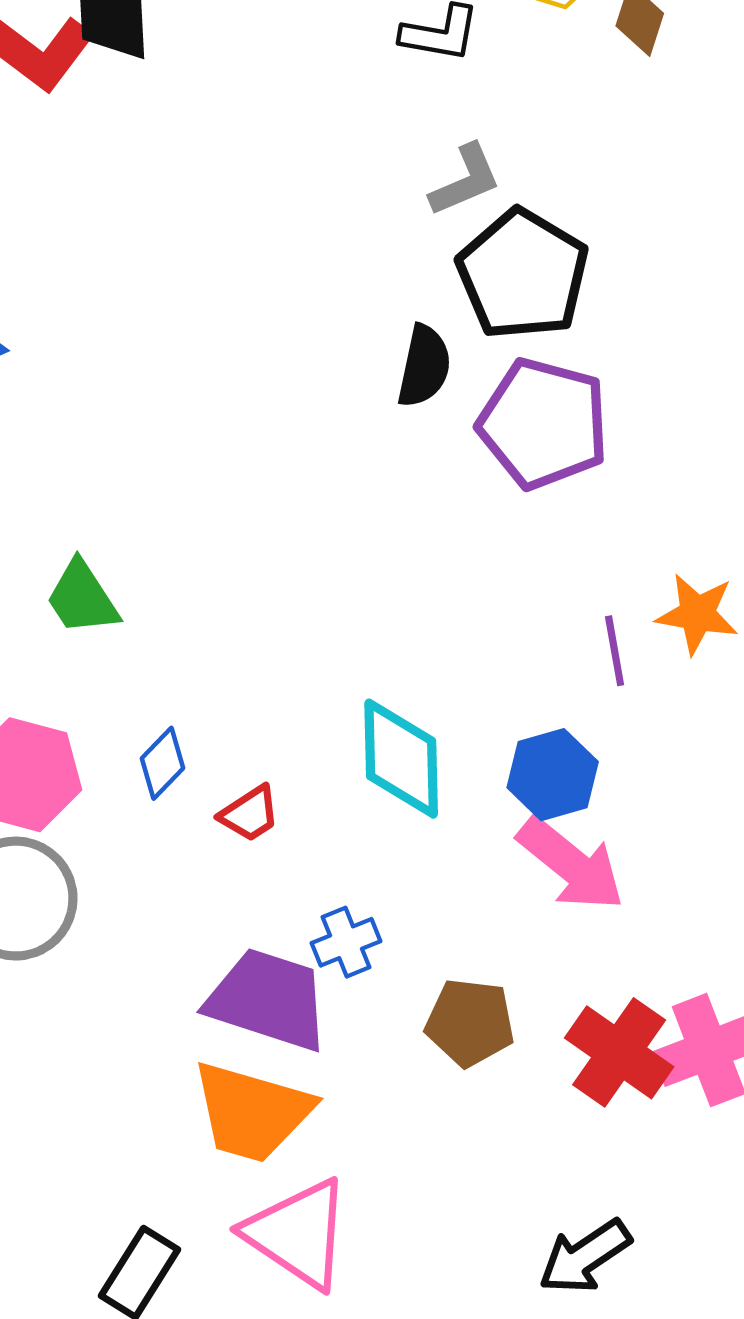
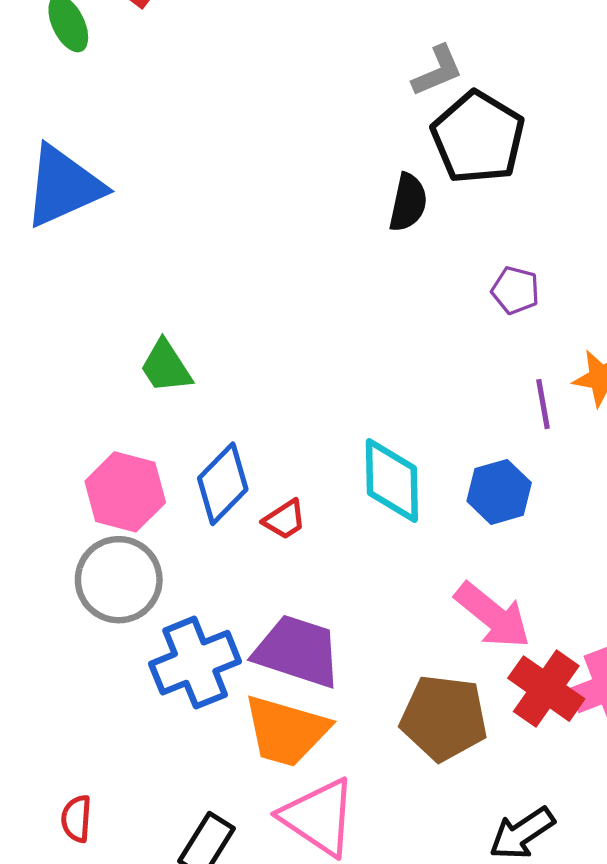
purple pentagon: (543, 424) -> (515, 290), moved, size x0.5
blue diamond: (162, 763) -> (223, 484), size x1.6
pink arrow: (571, 864) -> (493, 615), moved
blue cross: (346, 942) -> (195, 663), moved, size x1.8
brown pentagon: (470, 1022) -> (444, 718), moved, size x1.4

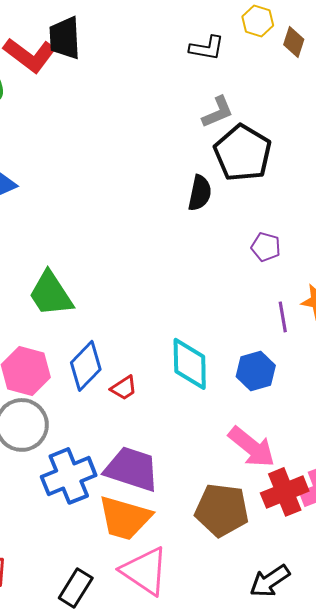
green trapezoid: (166, 367) -> (51, 294), size x1.4
red cross: (546, 689) -> (285, 492), turned 33

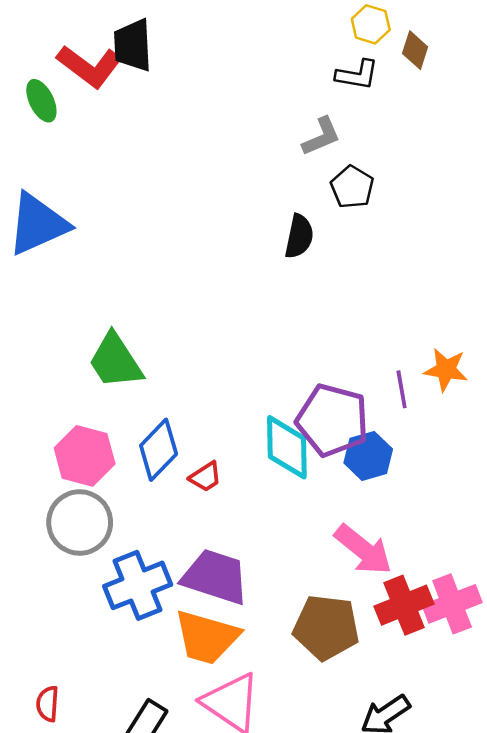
black L-shape: (207, 48) -> (357, 75), moved
black pentagon: (243, 153) -> (352, 187), size x0.6
purple pentagon: (266, 247) -> (332, 420), moved, size x2.0

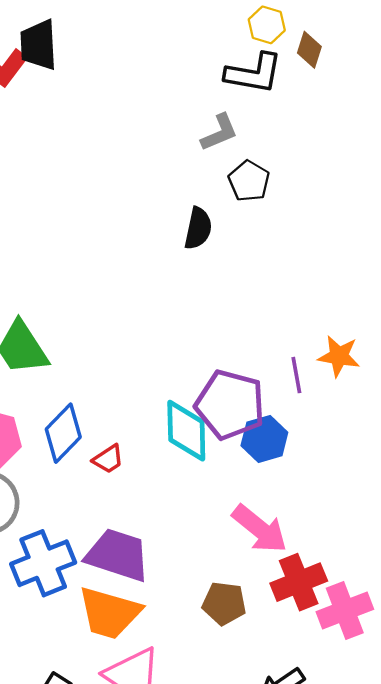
black L-shape: (357, 75) -> (254, 73), size x1.4
pink cross: (452, 604) -> (345, 611), moved
brown pentagon: (326, 627) -> (224, 603), size x0.7

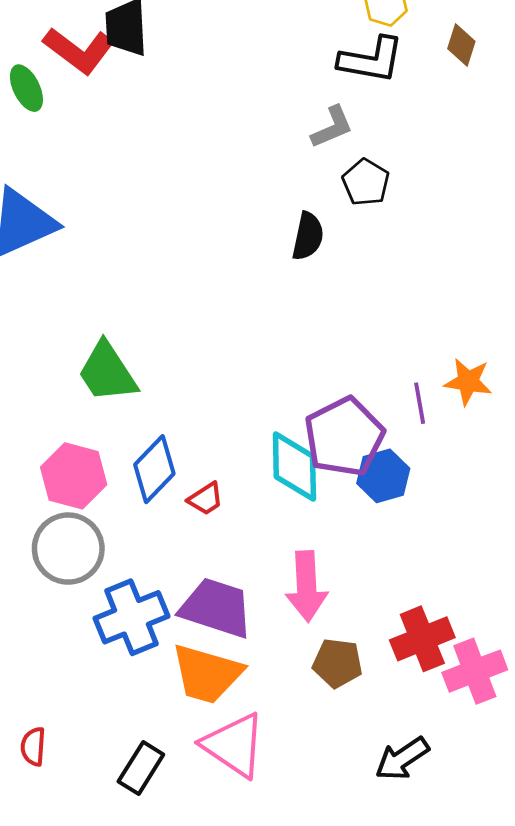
brown diamond: (309, 50) -> (461, 45), moved
purple pentagon: (230, 405) -> (344, 437), turned 30
pink arrow: (260, 529) -> (307, 586), moved, turned 48

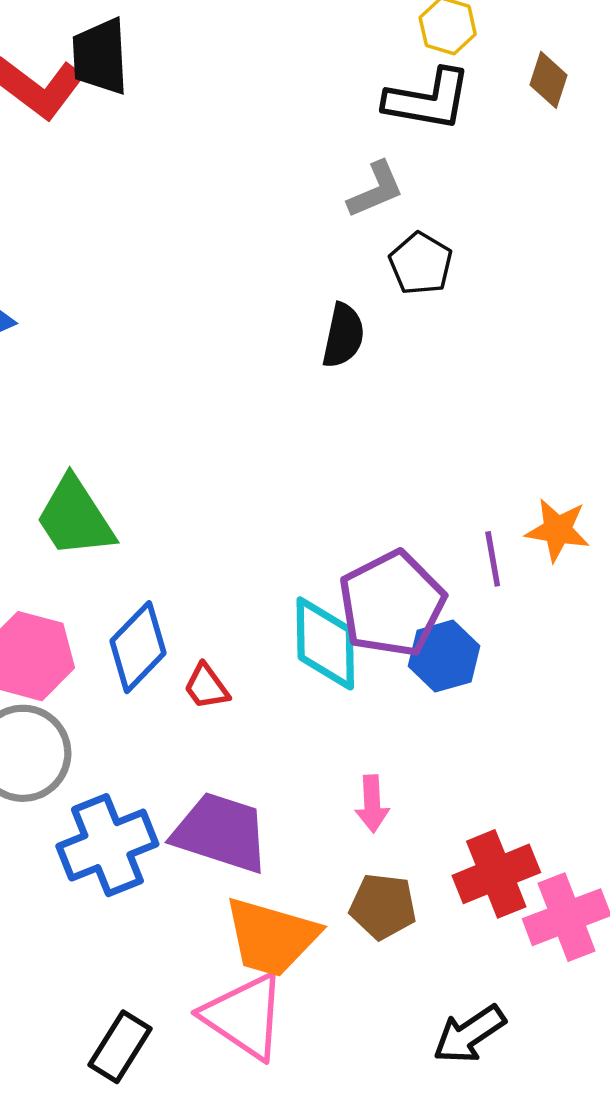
red trapezoid: (206, 499) -> (206, 687), turned 87
pink arrow: (307, 586) -> (372, 804), moved, size x0.6
orange trapezoid: (207, 674) -> (271, 937), moved

